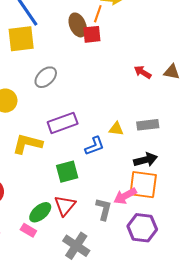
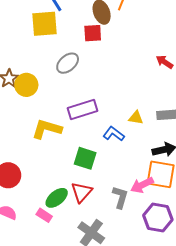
red square: (92, 34) -> (93, 33), moved
blue L-shape: (95, 146) -> (114, 134), turned -125
green square: (67, 172) -> (85, 158), turned 30

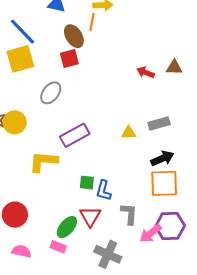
blue L-shape: (114, 134) -> (103, 190), moved, turned -100
green square: (85, 158) -> (87, 183), size x0.7
pink arrow: (142, 185) -> (151, 233), moved

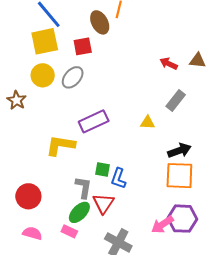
red square: (69, 58) -> (83, 46), moved
yellow circle: (15, 122) -> (43, 75), moved
gray rectangle: (159, 124) -> (176, 101), moved, turned -40
gray L-shape: (129, 214) -> (83, 187), moved

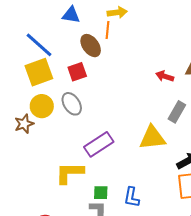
gray ellipse: (73, 77) -> (72, 104), turned -65
brown star: (17, 100) -> (24, 124), moved, turned 30
yellow triangle: (148, 123) -> (152, 138), size x1.8
green square: (102, 169) -> (101, 193), moved

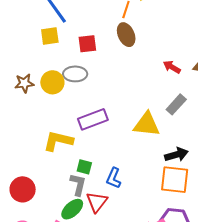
brown ellipse: (91, 46) -> (126, 35), moved
yellow square: (39, 72) -> (50, 36), size x0.7
gray ellipse: (72, 104) -> (75, 74), turned -70
yellow circle: (42, 106) -> (52, 82), moved

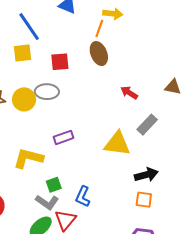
red arrow: (172, 67) -> (129, 93), moved
purple rectangle: (93, 119) -> (63, 137), size x0.7
green square: (84, 167) -> (54, 185), turned -35
orange square: (175, 180) -> (144, 200), size x0.6
gray L-shape: (78, 184) -> (47, 202), turned 110

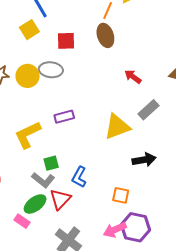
yellow square: (23, 53) -> (29, 30), turned -30
yellow triangle: (117, 144) -> (117, 127), turned -32
yellow L-shape: (28, 158) -> (28, 135), turned -44
orange square: (144, 200) -> (121, 195), moved

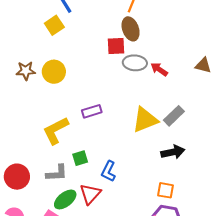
red square: (66, 41) -> (116, 46), moved
gray ellipse: (51, 70) -> (135, 63), moved
gray rectangle: (149, 110) -> (174, 116), moved
gray L-shape: (43, 180) -> (57, 173), moved, turned -40
orange square: (121, 195) -> (165, 190), moved

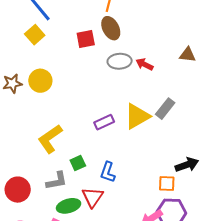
red square: (116, 46) -> (86, 39), moved
purple rectangle: (92, 111) -> (104, 122), moved
black arrow: (173, 152) -> (187, 165), moved
green ellipse: (65, 199) -> (69, 206), turned 30

